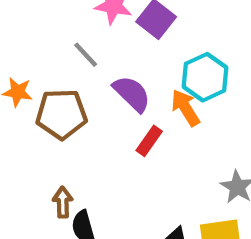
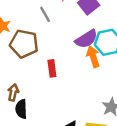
purple semicircle: (132, 94) -> (86, 39), moved, turned 90
red rectangle: (149, 141) -> (52, 68), moved, turned -56

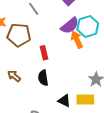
brown arrow: (13, 92) -> (14, 76), turned -56
black semicircle: (21, 109) -> (43, 78), moved

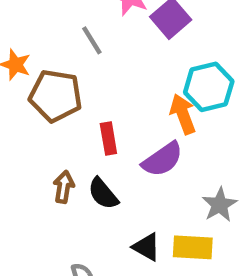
purple semicircle: (70, 26) -> (163, 159), moved
brown arrow: (14, 76) -> (64, 187), moved, turned 56
black semicircle: (43, 78) -> (103, 194), turned -35

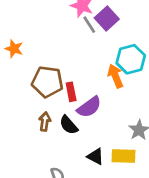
gray line: (92, 40) -> (89, 25), moved
brown pentagon: (56, 96) -> (47, 82), moved
purple semicircle: (163, 159) -> (89, 107), moved

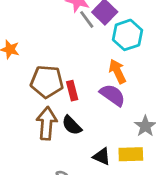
cyan hexagon: (131, 59) -> (127, 35), moved
purple semicircle: (89, 107) -> (113, 95), moved, turned -105
brown arrow: (45, 122) -> (47, 123), size x1.6

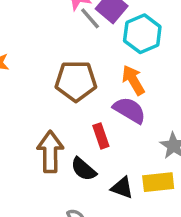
brown pentagon: (47, 82) -> (76, 81), moved
red rectangle: (72, 91) -> (101, 136), moved
black semicircle: (72, 125) -> (83, 169), moved

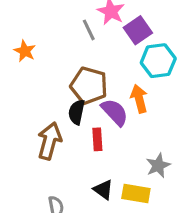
gray line: (90, 18) -> (89, 30), moved
purple semicircle: (130, 110) -> (115, 112), moved
black semicircle: (83, 169) -> (77, 112), moved, turned 45

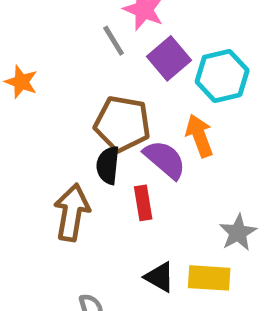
purple square: (138, 30) -> (169, 58), moved

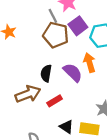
brown pentagon: (122, 124) -> (56, 35), moved
red rectangle: (143, 203) -> (55, 101), moved, turned 64
brown arrow: (72, 212) -> (28, 94), turned 55

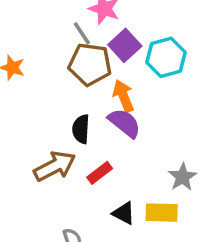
orange arrow: (89, 63) -> (123, 96), moved

